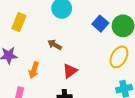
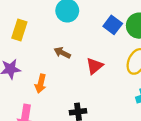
red triangle: (70, 71) -> (95, 66), moved

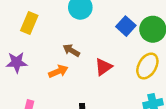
orange arrow: (41, 84) -> (58, 71), moved, turned -132

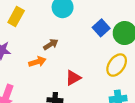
brown arrow: (71, 50) -> (51, 44), turned 112
red triangle: (103, 67) -> (73, 78), moved

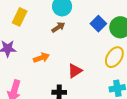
brown arrow: (51, 44) -> (58, 27), moved

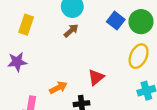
orange arrow: (41, 58) -> (58, 88), moved

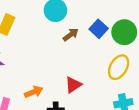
brown arrow: (71, 31) -> (71, 35), moved

